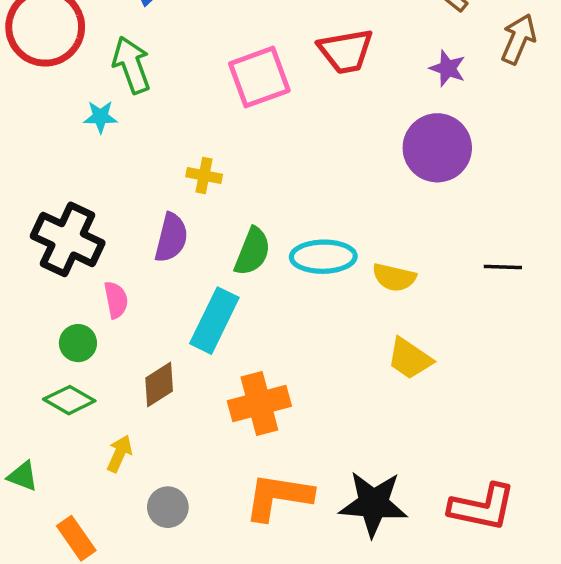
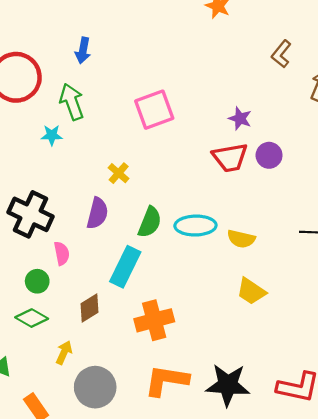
red trapezoid: (346, 51) -> (230, 158), moved
purple star: (448, 68) -> (240, 119), moved
purple circle: (437, 148) -> (269, 155), size x0.6
yellow cross: (204, 175) -> (119, 173), turned 30
gray circle: (168, 507) -> (95, 387), size x1.6

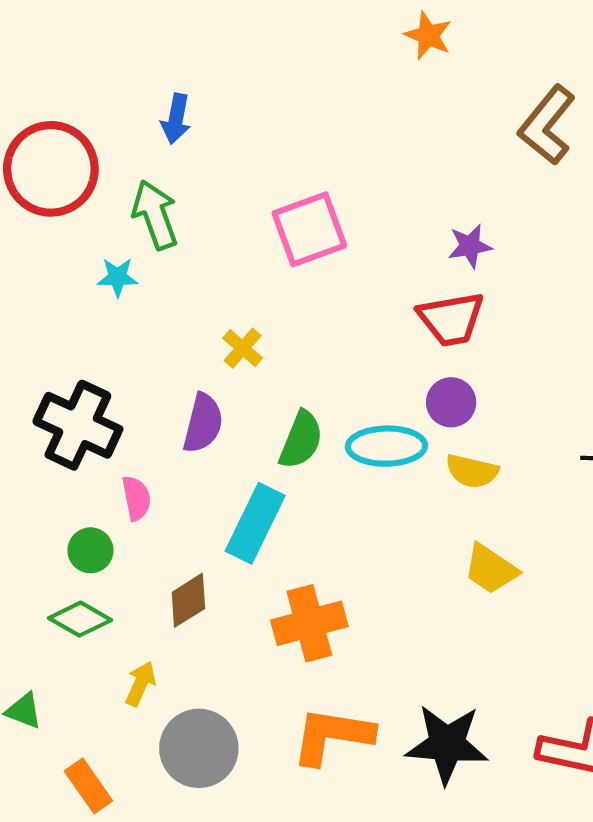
brown L-shape: (281, 54) -> (547, 125), size x1.5
purple star: (240, 119) -> (470, 246), turned -30
purple circle: (269, 155) -> (451, 402), moved

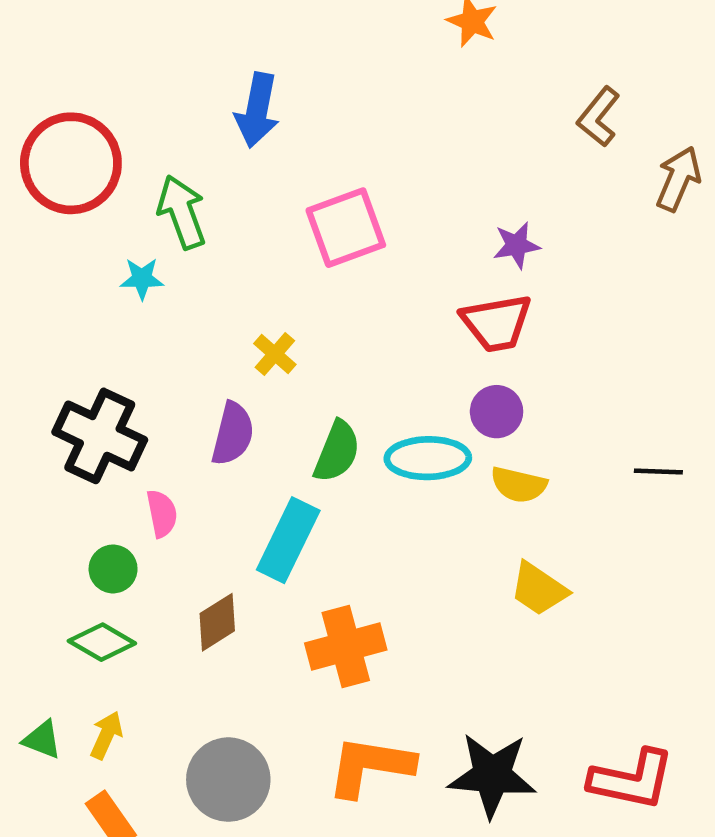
blue arrow: (176, 119) -> (257, 110), moved, size x1.4
brown L-shape: (547, 125) -> (598, 117), size x0.7
yellow arrow: (140, 684) -> (106, 735), moved

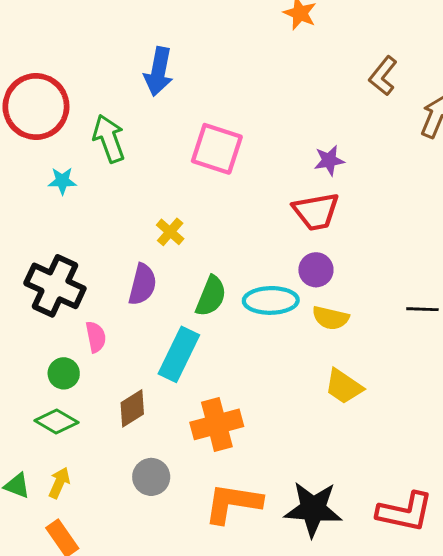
pink square: (346, 228) -> (217, 149), turned 38
cyan star: (142, 279) -> (62, 181), moved
gray circle: (228, 780) -> (151, 477), moved, size x0.7

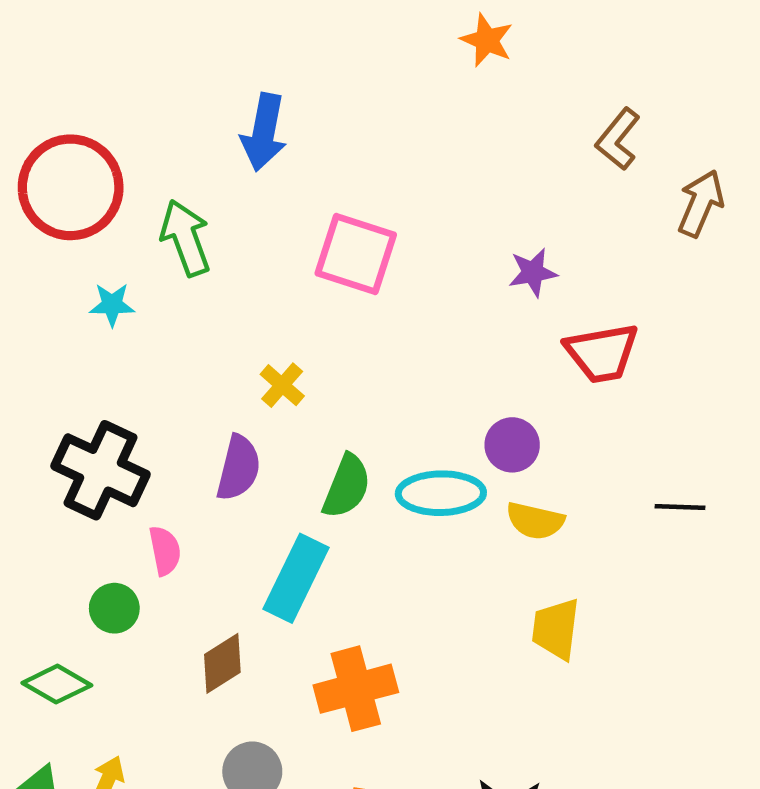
red trapezoid: (316, 212) -> (602, 353), moved
yellow trapezoid: (344, 386) -> (556, 629), turned 63
green diamond: (56, 421) -> (57, 684), moved

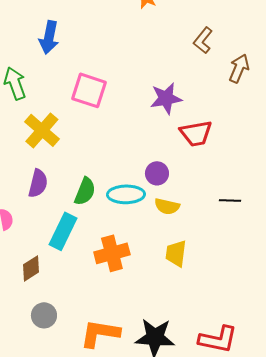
purple star: (533, 272) -> (166, 98), size x1.5
yellow cross: (282, 385) -> (42, 130), moved, size x1.8
orange cross: (356, 689) -> (112, 253), moved

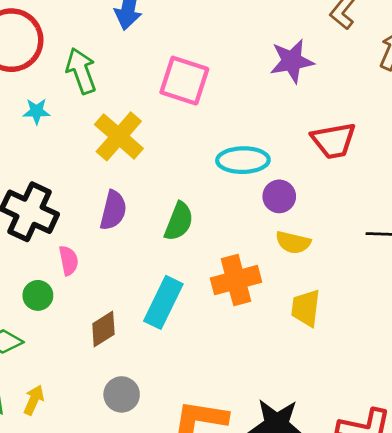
purple star: (166, 98) -> (292, 61), moved
cyan ellipse: (126, 194) -> (243, 160), moved
cyan rectangle: (63, 231) -> (163, 302), moved
orange cross: (112, 253) -> (236, 280), moved

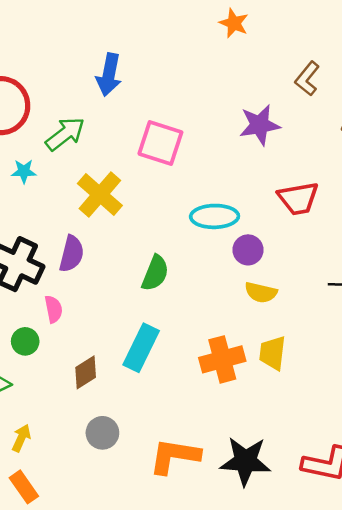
green arrow: (81, 71) -> (65, 134), turned 72
purple semicircle: (113, 210) -> (72, 254), moved
orange cross: (236, 280) -> (222, 359), moved

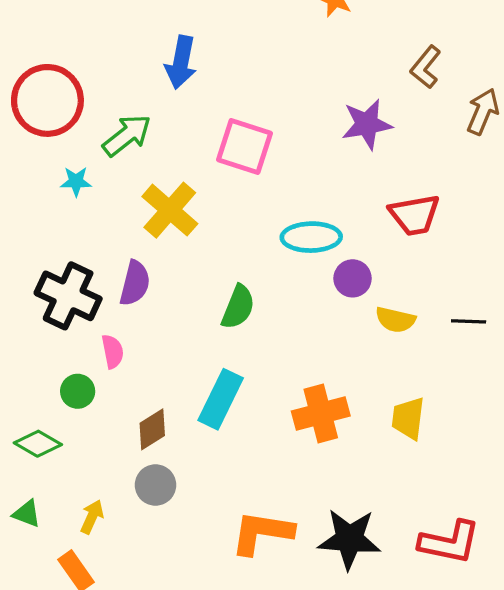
yellow semicircle: (261, 292) -> (395, 320), moved
yellow trapezoid: (272, 353) -> (408, 418), moved
gray circle: (102, 433) -> (155, 485), moved
yellow arrow: (21, 438) -> (92, 517), moved

